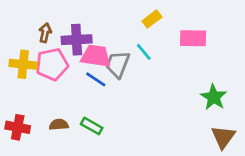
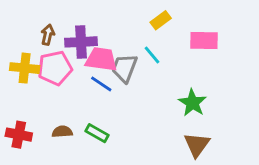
green star: (214, 97) -> (192, 103), moved
brown triangle: (223, 137) -> (197, 145), moved

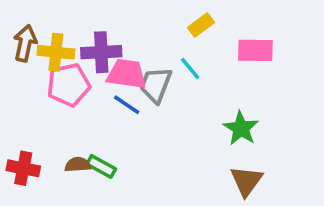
brown arrow: (48, 35) -> (25, 43), moved, size x1.4
yellow cross: (25, 68) -> (56, 52), moved
green rectangle: (97, 133) -> (101, 166), moved

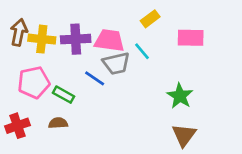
pink trapezoid: (127, 74) -> (109, 40), moved
pink pentagon: (69, 85) -> (34, 82), moved
gray trapezoid: (156, 85) -> (116, 63), turned -124
green rectangle: (101, 166) -> (63, 95), moved
red cross: (23, 168) -> (17, 126), turned -30

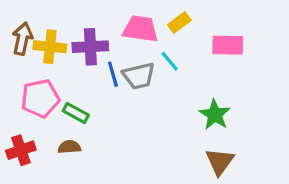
pink trapezoid: (109, 40) -> (140, 29), moved
blue line: (95, 78) -> (113, 74), moved, turned 40

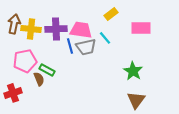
pink trapezoid: (140, 29) -> (81, 30), moved
brown semicircle: (69, 147) -> (39, 79), moved, turned 72

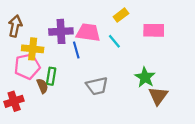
yellow cross: (31, 29) -> (33, 49), moved
gray trapezoid: (86, 47) -> (97, 86), moved
green rectangle: (47, 70) -> (51, 76), turned 70
brown triangle: (136, 100) -> (158, 96), moved

